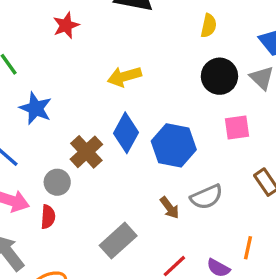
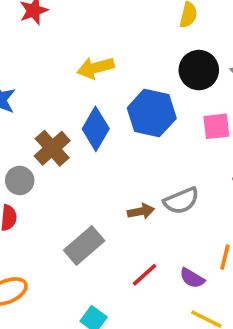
blue hexagon: (174, 145) -> (152, 113), moved
brown arrow: (170, 208) -> (141, 211), turned -65

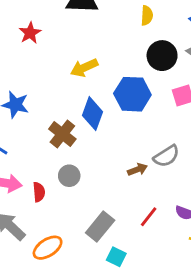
gray circle: (20, 180) -> (69, 176), moved
gray rectangle: (84, 246) -> (100, 227), moved

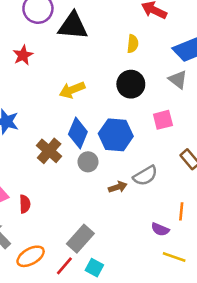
black circle: (162, 56) -> (131, 84), moved
blue hexagon: (132, 94) -> (116, 135), moved
gray circle: (69, 176) -> (88, 162), moved
red line: (149, 217) -> (64, 266), moved

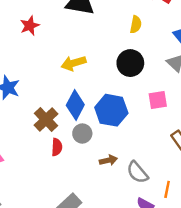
gray semicircle: (145, 176) -> (137, 172), moved, turned 75
red semicircle: (25, 204) -> (57, 147), moved

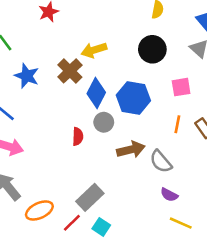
brown cross: (46, 119) -> (70, 71), moved
brown arrow: (108, 160) -> (131, 150), size x1.5
orange line: (167, 189) -> (177, 124), moved

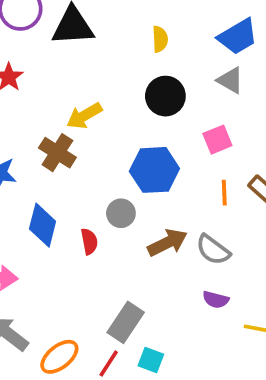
blue diamond: (96, 93) -> (43, 225), moved
purple semicircle: (169, 195) -> (216, 300), moved

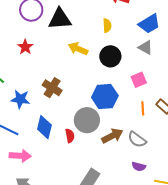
yellow arrow: (84, 116) -> (78, 49), moved, turned 54
gray circle: (121, 213) -> (87, 120), size x1.6

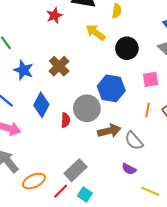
yellow semicircle: (107, 26) -> (117, 11), moved
red star: (25, 47) -> (54, 16), moved

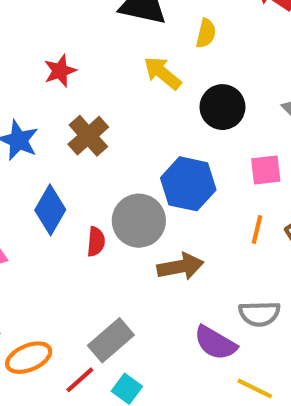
red star: (54, 16) -> (60, 71), moved
gray semicircle: (134, 141) -> (259, 314), moved, turned -54
purple semicircle: (129, 169) -> (215, 343), size x1.5

